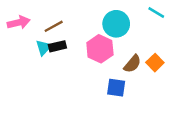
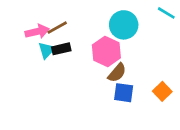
pink arrow: (19, 23) -> (37, 32), moved
orange square: (155, 63) -> (162, 91), moved
brown semicircle: (132, 64) -> (117, 73), moved

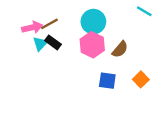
cyan circle: (124, 25) -> (93, 22), moved
black rectangle: (61, 49) -> (53, 42), turned 49
brown semicircle: (117, 73) -> (120, 49), moved

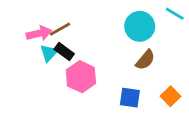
cyan circle: (93, 22) -> (140, 26), moved
pink hexagon: (92, 45) -> (81, 77), moved

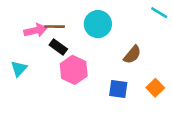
cyan circle: (140, 26) -> (98, 24), moved
brown line: (60, 29) -> (55, 27), turned 30
cyan triangle: (49, 53) -> (19, 69), moved

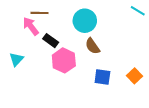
brown line: (55, 27) -> (40, 13), moved
pink arrow: (35, 30) -> (31, 26), turned -114
brown semicircle: (132, 55) -> (93, 46), moved, turned 105

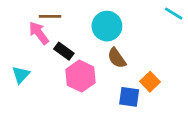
orange square: (134, 76) -> (150, 82), moved

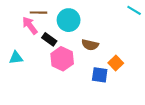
cyan circle: (107, 26) -> (69, 20), moved
brown semicircle: (117, 58) -> (90, 45), turned -42
cyan triangle: (21, 75) -> (16, 58), turned 40

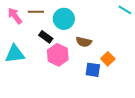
pink arrow: (30, 25) -> (15, 16), moved
cyan triangle: (16, 58) -> (15, 54), size x1.5

